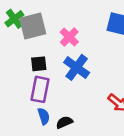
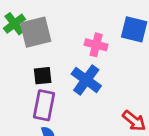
pink cross: (69, 37) -> (96, 45), moved, turned -30

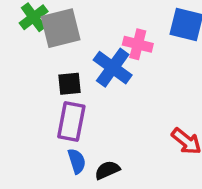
blue cross: (86, 80) -> (113, 68), moved

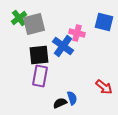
black square: (70, 84) -> (39, 55), size x1.5
blue semicircle: (77, 161) -> (72, 98), moved

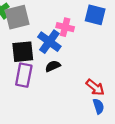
blue semicircle: (72, 98) -> (98, 106), moved
black semicircle: (60, 103) -> (53, 66), moved

